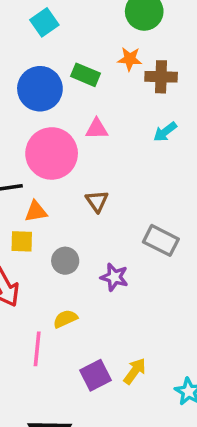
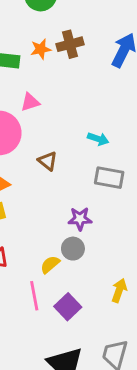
orange star: (130, 59) -> (41, 49), moved
cyan arrow: (165, 132) -> (98, 139), moved, turned -108
gray circle: (65, 261) -> (73, 249), moved
purple square: (96, 375) -> (68, 307), moved

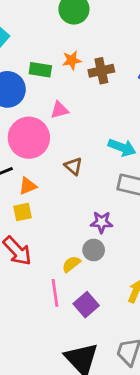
brown cross: (70, 44) -> (101, 71), moved
cyan arrow: (98, 139) -> (122, 147), size x1.4

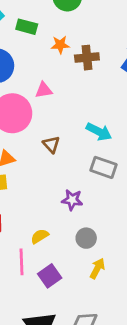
green rectangle: (40, 70) -> (27, 27), moved
gray circle: (94, 250) -> (86, 238), moved

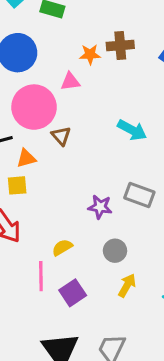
orange star: (60, 45) -> (90, 54), moved
brown triangle: (51, 144) -> (61, 136), moved
gray rectangle: (103, 167) -> (139, 195), moved

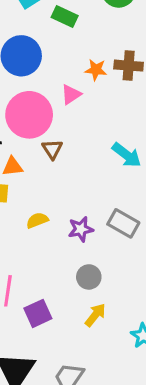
pink triangle: (70, 82) -> (71, 94), turned -35
purple star: (100, 207) -> (81, 229), turned -30
yellow semicircle: (62, 248) -> (37, 220), moved

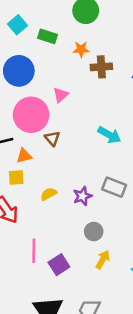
orange star: (96, 70) -> (81, 49), moved

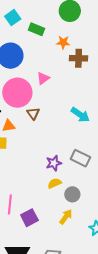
yellow semicircle: (49, 194) -> (54, 183), moved
gray circle: (94, 232) -> (72, 194), moved

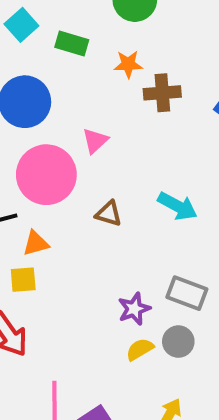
brown triangle: (33, 113) -> (109, 214), moved, turned -32
gray circle: (72, 194) -> (178, 342), moved

